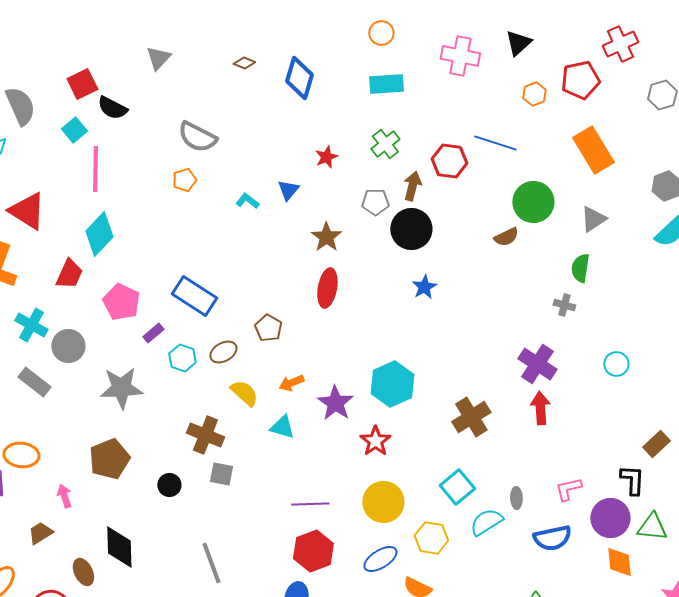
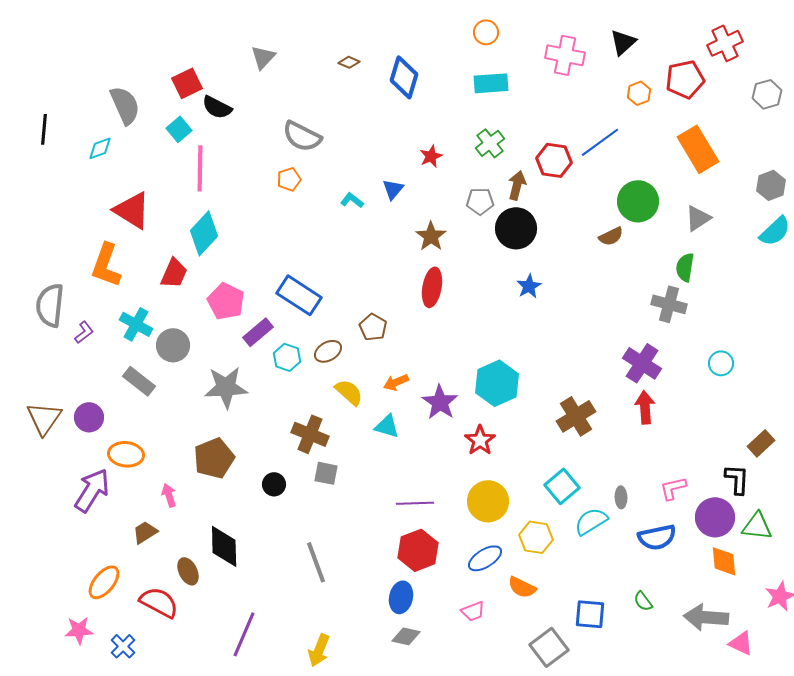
blue line: (495, 143) -> (600, 142), turned -54
gray cross: (564, 305) -> (669, 304), size x1.6
purple rectangle: (153, 333) -> (258, 332), size x1.4

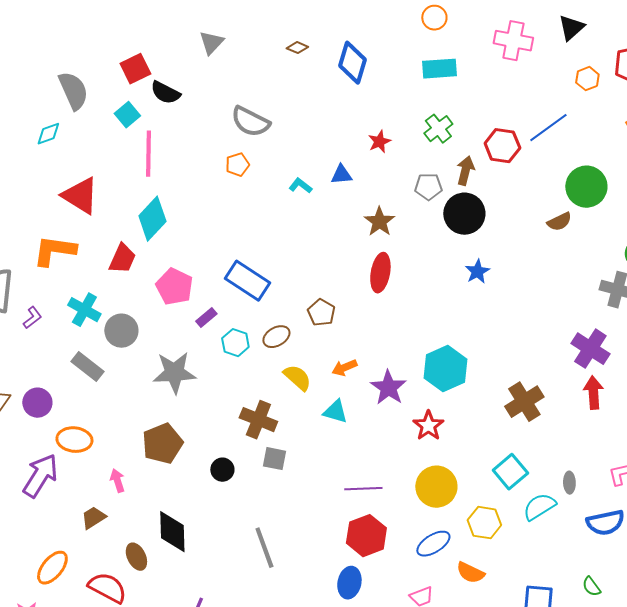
blue triangle: (393, 189) -> (341, 175), turned 45
orange L-shape: (106, 265) -> (54, 251), turned 78
purple rectangle: (258, 332) -> (206, 318), size x0.7

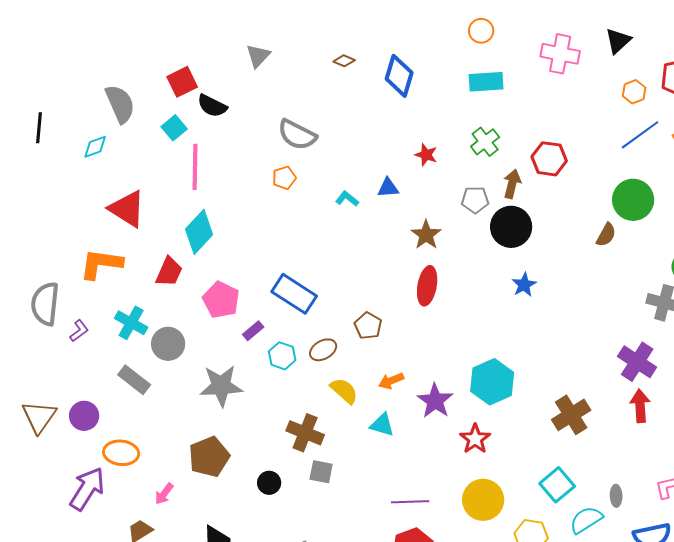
blue line: (548, 128) -> (640, 135), moved
red star: (379, 142) -> (426, 155), turned -30
brown semicircle: (559, 222) -> (606, 235), turned -35
pink arrow: (117, 481) -> (164, 494), turned -125

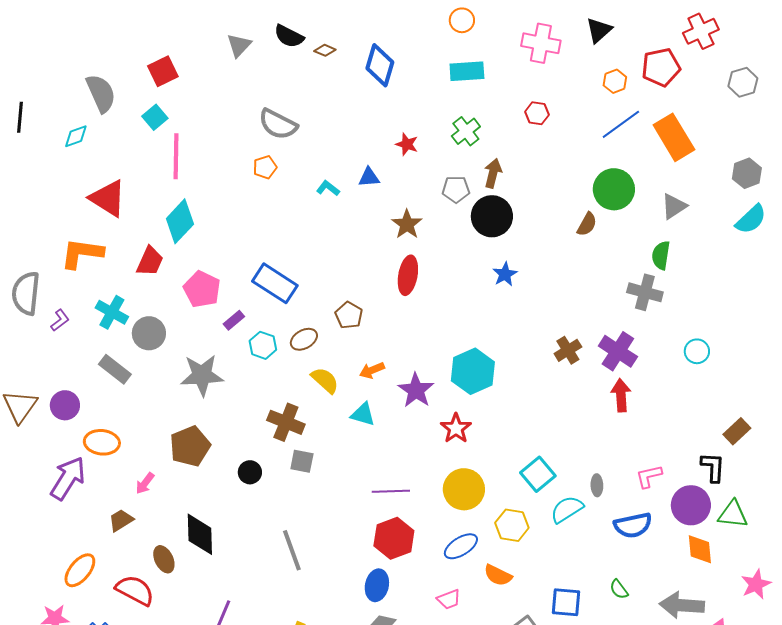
black semicircle: (212, 106) -> (289, 36), moved
red hexagon: (549, 159) -> (537, 113), moved, size x0.7
brown cross: (571, 415) -> (568, 350), moved, size x0.7

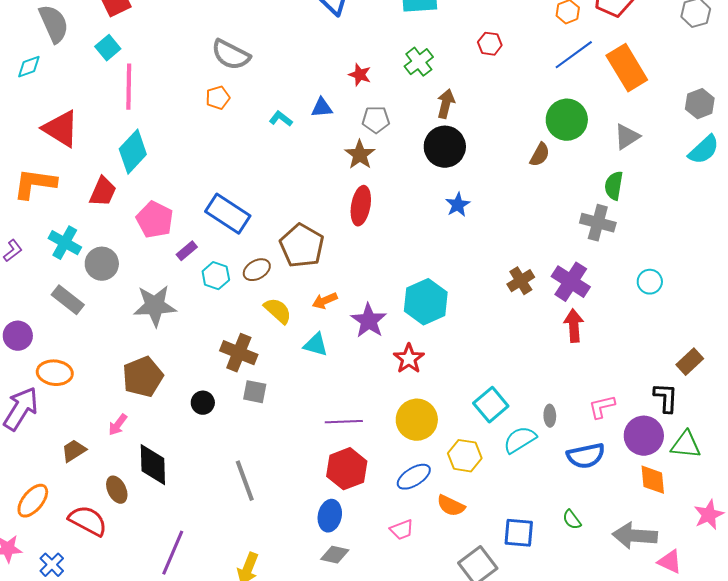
gray pentagon: (456, 189) -> (376, 120), moved
brown pentagon: (349, 315) -> (302, 246), size x1.6
pink arrow: (145, 483) -> (118, 425), moved

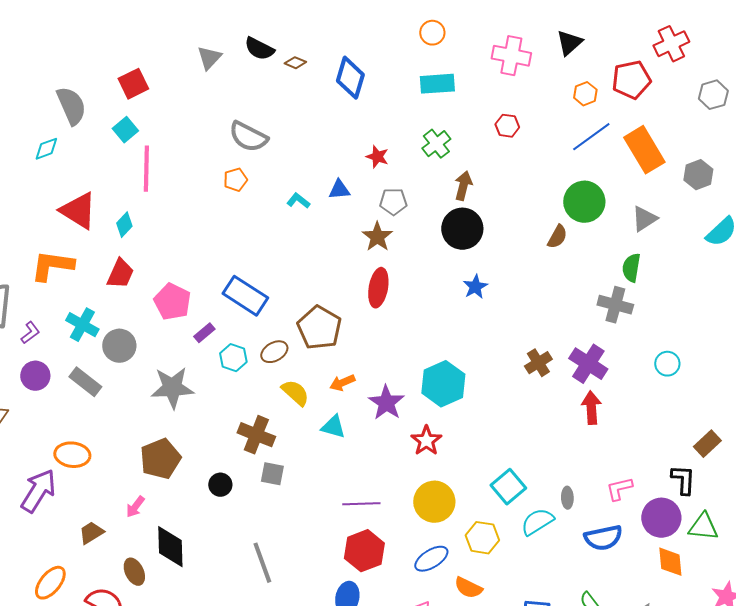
gray hexagon: (700, 104) -> (698, 175), moved
cyan diamond: (133, 152) -> (124, 225), moved, size x0.6
purple circle: (18, 336) -> (35, 376), moved

